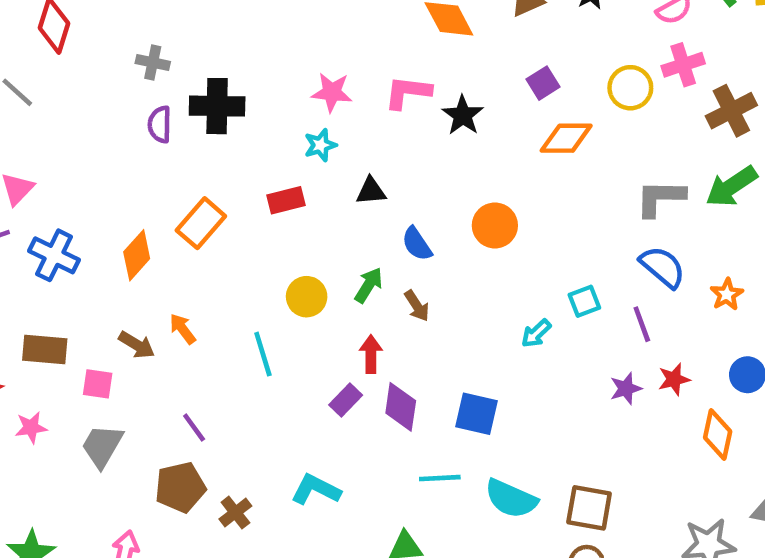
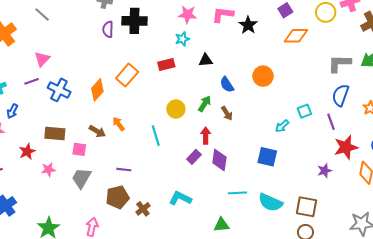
blue semicircle: (662, 267) -> (341, 95), turned -110
red star: (674, 379) -> (346, 147), size x1.6
purple star: (626, 389) -> (325, 171), moved
blue square: (477, 414) -> (267, 157), moved
purple line: (194, 428) -> (124, 170), turned -48

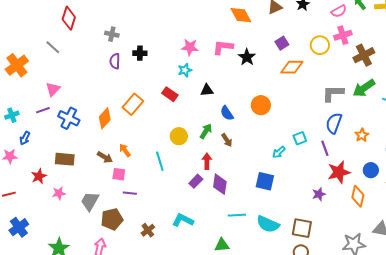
black cross: (134, 21) -> (140, 53), size x0.6
red rectangle: (166, 64) -> (170, 94), turned 49
pink square: (79, 149) -> (119, 174), moved
brown pentagon: (118, 197) -> (112, 219), moved

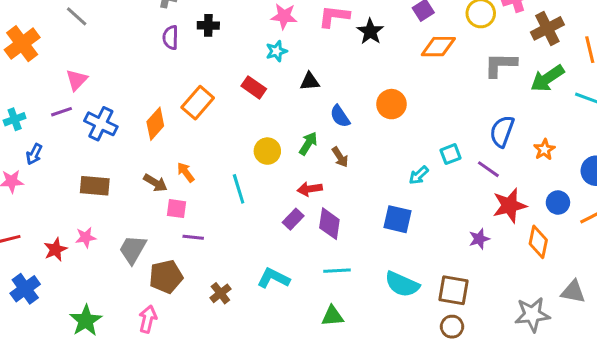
gray L-shape: (333, 93) -> (500, 65), moved
purple line: (325, 148) -> (488, 169), turned -35
red arrow: (207, 161) -> (310, 189), turned -98
red star: (39, 176) -> (55, 249), moved
cyan line: (237, 215) -> (337, 271), moved

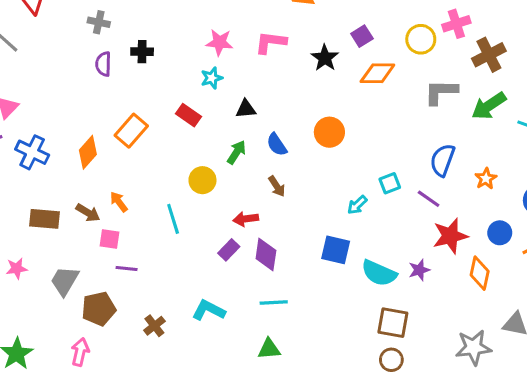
black star: (370, 31) -> (325, 58), moved
green arrow: (308, 143) -> (237, 152), moved
brown rectangle: (95, 186) -> (44, 219), moved
cyan semicircle: (402, 284) -> (379, 273), moved

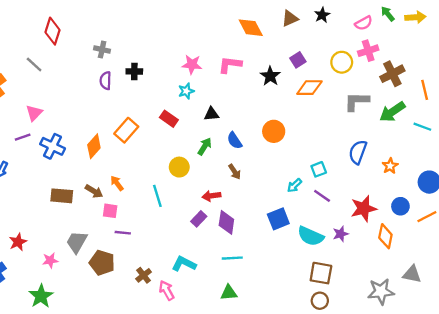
purple line: (429, 199) -> (322, 196), moved
blue square: (336, 250) -> (278, 219), turned -35
pink star: (17, 268) -> (50, 260), moved
brown pentagon: (99, 309) -> (102, 263), turned 30
pink arrow: (80, 352) -> (167, 290), moved, turned -42

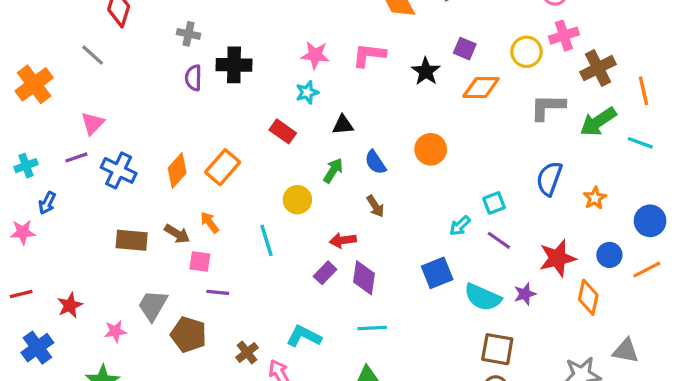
purple square: (298, 60) -> (465, 49), turned -35
black cross: (134, 71) -> (234, 65), size x1.5
orange rectangle: (126, 130) -> (223, 167), moved

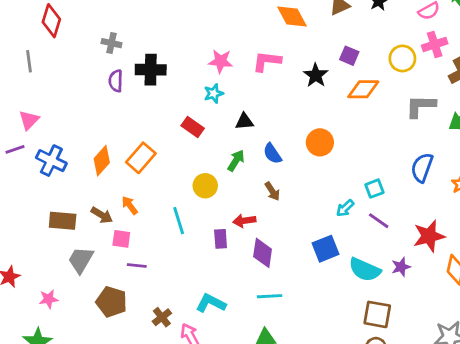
gray line: (93, 55) -> (29, 61), turned 40
purple rectangle: (325, 273) -> (221, 239), moved, turned -48
gray trapezoid: (153, 305) -> (81, 260), moved

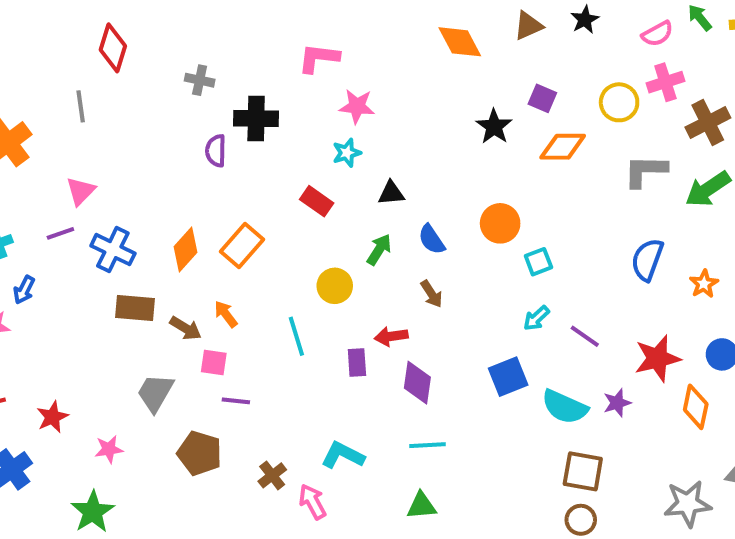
pink L-shape: (267, 61) -> (319, 58), moved
purple semicircle: (116, 81) -> (216, 151), moved
cyan square: (374, 189) -> (538, 262), moved
brown rectangle: (63, 221) -> (135, 308), moved

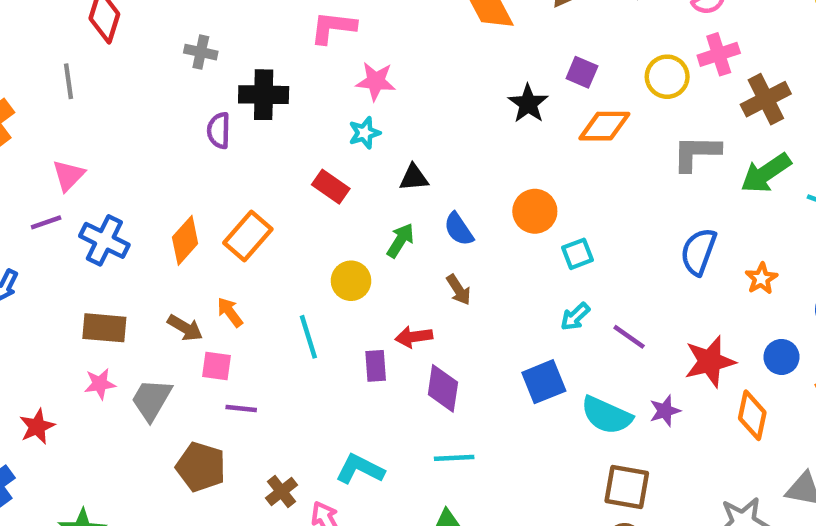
brown rectangle: (135, 308) -> (104, 328), moved
pink star: (109, 449) -> (100, 384), moved

